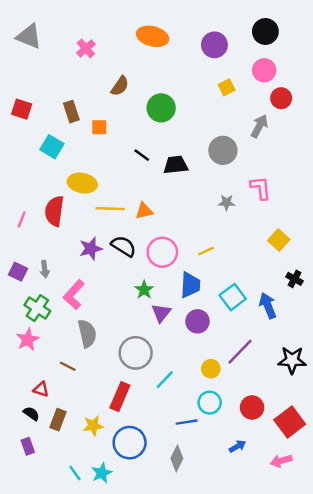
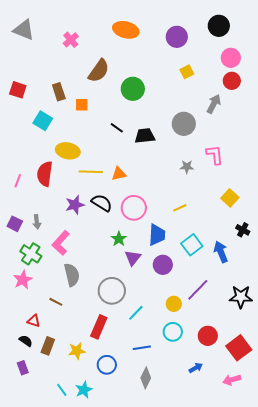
pink circle: (264, 70) -> (231, 58), moved
brown semicircle: (120, 86) -> (99, 71), size x1.4
yellow line: (206, 251) -> (180, 208), moved
blue line: (187, 422) -> (142, 348), moved
blue circle: (130, 443) -> (107, 365), size x0.7

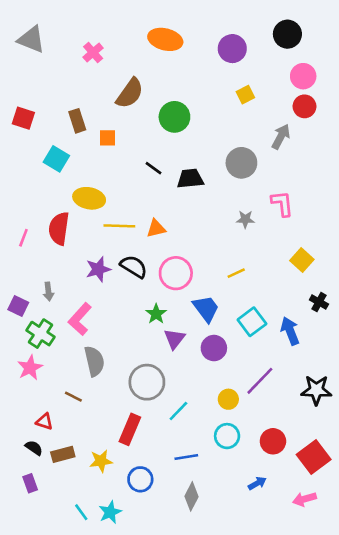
purple square: (15, 224) -> (18, 306), moved
blue trapezoid: (157, 235) -> (206, 309), turned -40
brown rectangle: (48, 346) -> (63, 454), turned 54

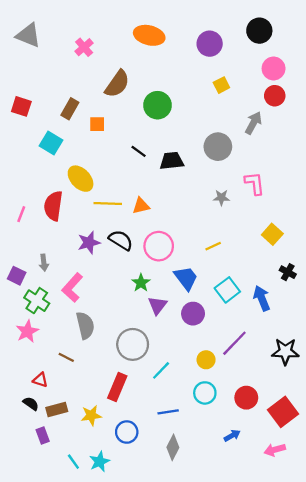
brown rectangle: (77, 121) -> (70, 109), turned 48
yellow ellipse: (89, 198) -> (81, 179), turned 36
purple rectangle: (30, 483) -> (43, 436), moved

